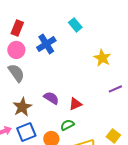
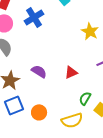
red triangle: (75, 104) -> (71, 72), moved
green semicircle: (67, 125) -> (85, 98), moved, turned -32

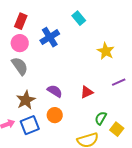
orange circle: (39, 112) -> (55, 115), moved

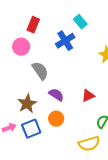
red rectangle: (21, 21) -> (33, 25), moved
blue cross: (50, 37) -> (65, 41), moved
gray semicircle: (20, 66) -> (40, 71), moved

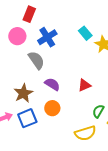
cyan rectangle: (80, 22) -> (85, 33), moved
blue cross: (65, 41) -> (47, 37), moved

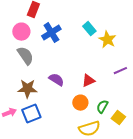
gray semicircle: (36, 60) -> (25, 56), moved
brown star: (23, 93) -> (27, 89), turned 30
orange circle: (52, 108) -> (80, 103), moved

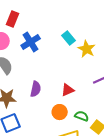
purple semicircle: (56, 80) -> (36, 89), turned 70
green semicircle: (102, 107) -> (82, 116), turned 80

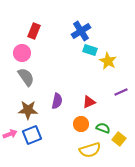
cyan rectangle: (69, 38) -> (90, 50), turned -32
blue cross: (31, 42) -> (81, 31), moved

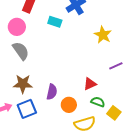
cyan rectangle: (90, 50) -> (55, 22), moved
purple semicircle: (57, 101) -> (52, 92), moved
red triangle: (89, 102) -> (90, 84), moved
orange circle: (81, 124) -> (69, 105), moved

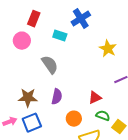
gray semicircle: (21, 51) -> (50, 65), moved
purple semicircle: (52, 92) -> (57, 97), moved

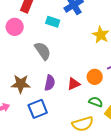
red triangle: (95, 98) -> (74, 84), moved
orange circle: (74, 119) -> (95, 77), moved
blue square: (32, 123) -> (38, 109), moved

